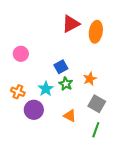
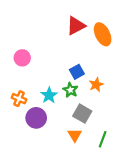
orange ellipse: (96, 32) -> (103, 34), turned -35
blue square: (61, 67) -> (77, 72), moved
gray square: (97, 104) -> (82, 114), moved
orange triangle: (70, 116) -> (75, 135), moved, turned 32

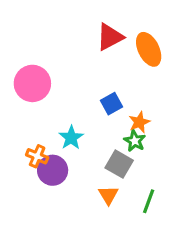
pink circle: (22, 58) -> (32, 83), size x1.5
green star: (70, 90) -> (135, 141), moved
orange cross: (19, 99) -> (37, 156), moved

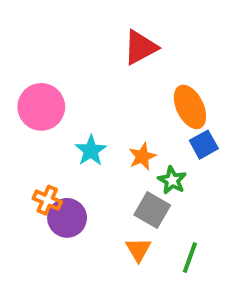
orange ellipse: (149, 49) -> (190, 107), moved
blue square: (111, 104) -> (204, 145), moved
orange star: (139, 122) -> (142, 156), moved
cyan star: (71, 138) -> (91, 151), moved

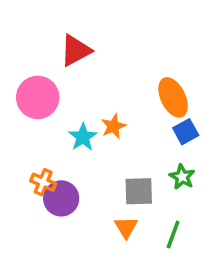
red triangle: (140, 47) -> (76, 51), moved
orange star: (142, 156) -> (113, 126), moved
green star: (172, 180) -> (182, 177), moved
gray square: (152, 210) -> (139, 191), turned -32

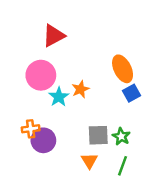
pink circle: (38, 97) -> (41, 75), moved
green star: (182, 177) -> (121, 136), moved
orange cross: (43, 182) -> (31, 129), turned -30

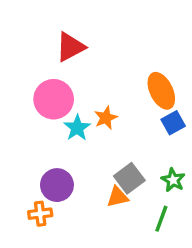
orange cross: (31, 129) -> (40, 214), moved
gray square: (98, 135) -> (129, 178), turned -35
green star: (121, 136) -> (173, 180), moved
orange triangle: (89, 161) -> (118, 197), moved, turned 48

